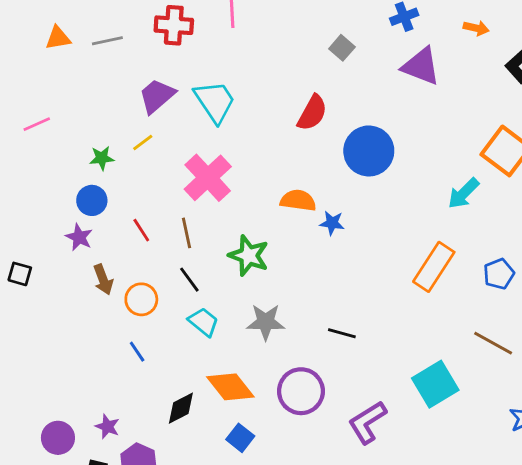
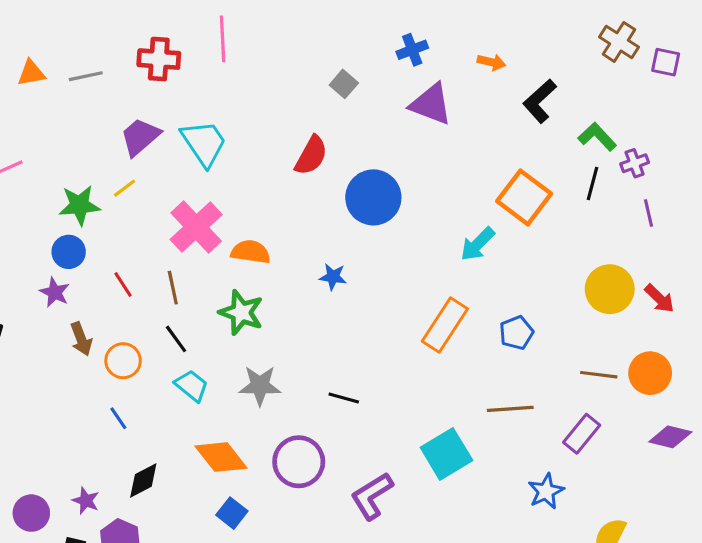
green star: (102, 158) -> (80, 205), size x1.5
orange semicircle: (298, 200) -> (251, 252), moved
brown line: (493, 343) -> (510, 409), turned -33
black diamond: (181, 408) -> (143, 480), moved

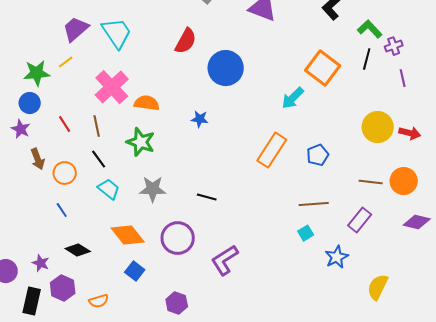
red arrow: (659, 299) -> (410, 133), turned -30
cyan square: (446, 454) -> (306, 233), moved, size x0.5
black diamond: (143, 480) -> (78, 250), turned 60

